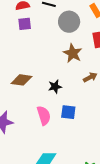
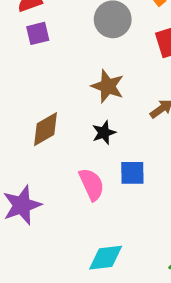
brown star: (73, 53) -> (108, 86), moved
brown diamond: (22, 80) -> (46, 129), turned -30

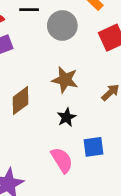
brown diamond: (46, 129) -> (21, 101), moved

